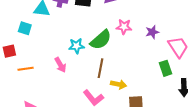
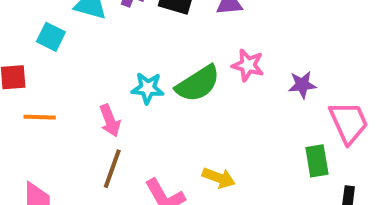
brown line: (101, 68) -> (112, 169), moved

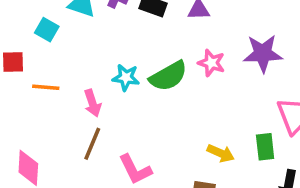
purple star: (302, 85) -> (263, 53), moved, size x1.6
orange line: (40, 117) -> (46, 87), moved
yellow arrow: (219, 178) -> (221, 153), moved

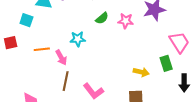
green semicircle: (168, 76) -> (102, 18), moved, size x0.6
orange line: (46, 87) -> (42, 49), moved

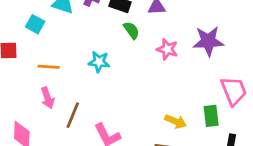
green semicircle: (102, 18) -> (131, 30), moved, turned -96
pink arrow: (61, 57) -> (48, 98), moved

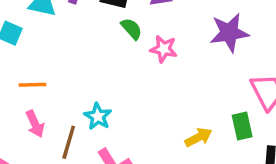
pink star: (167, 49) -> (164, 49), moved
cyan star: (99, 62) -> (98, 116), moved, turned 30
yellow arrow: (176, 121) -> (198, 137), turned -45

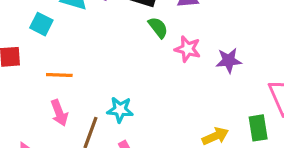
purple star: (229, 33) -> (229, 61), moved, size x0.7
cyan star: (98, 116) -> (120, 110), turned -30

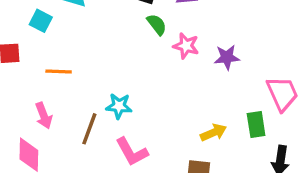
pink arrow: (59, 113) -> (44, 116), moved

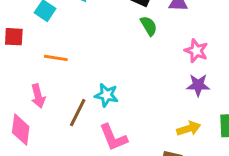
pink star: (186, 46) -> (196, 51), moved
purple star: (227, 57) -> (198, 85), moved

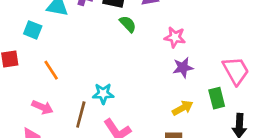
orange line: (56, 58) -> (51, 70), turned 60
pink arrow: (38, 96) -> (42, 107), turned -40

